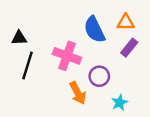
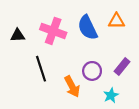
purple rectangle: (129, 48) -> (122, 67), moved
pink cross: (67, 56) -> (53, 31), moved
black line: (27, 65) -> (41, 69), moved, turned -35

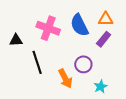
black triangle: (18, 35) -> (16, 40), moved
purple rectangle: (122, 67) -> (104, 39), moved

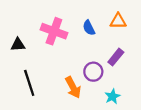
blue semicircle: (79, 25) -> (89, 28), size x0.6
purple rectangle: (104, 39) -> (116, 57), moved
black line: (37, 62) -> (29, 83), moved

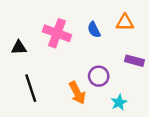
purple rectangle: (116, 57) -> (134, 61), moved, turned 66

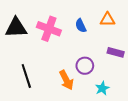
black triangle: (19, 48) -> (16, 28), moved, size x1.6

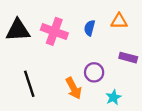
blue semicircle: (81, 26) -> (90, 28), turned 40

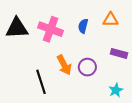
black line: (29, 84) -> (41, 82), moved
orange arrow: (74, 88) -> (64, 65), moved
cyan star: (113, 97) -> (116, 90), moved

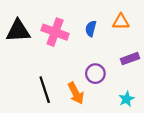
purple rectangle: (119, 53) -> (130, 59), turned -35
orange arrow: (64, 65) -> (76, 93), moved

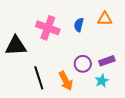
black triangle: (18, 31) -> (16, 46), moved
purple rectangle: (130, 59) -> (107, 61), moved
cyan star: (127, 99) -> (102, 81), moved

